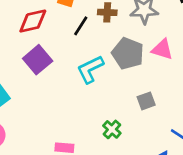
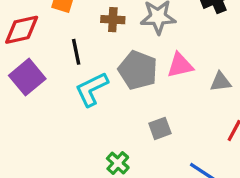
black line: (81, 26) -> (76, 52), moved, turned -45
pink triangle: (162, 49) -> (180, 65), turned -30

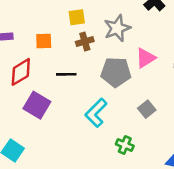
black line: (76, 52) -> (66, 74), turned -60
cyan L-shape: (92, 89) -> (96, 113), moved

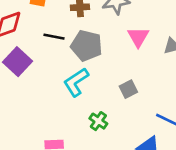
pink triangle: (145, 58) -> (138, 37), turned -40
gray pentagon: (116, 72) -> (87, 46), moved

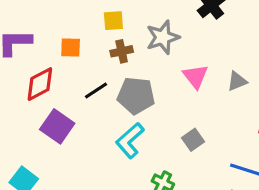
black line: (54, 37) -> (96, 91), turned -36

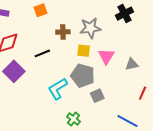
yellow square: (113, 21) -> (84, 51), moved
orange square: (71, 47) -> (41, 10), moved, turned -32
gray pentagon: (136, 96) -> (83, 76), moved

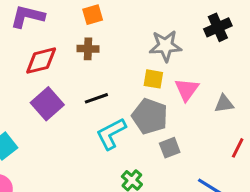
brown cross: (63, 32) -> (88, 49), moved
black line: (42, 53) -> (96, 98), moved

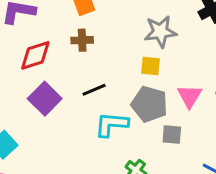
pink triangle: (187, 90) -> (190, 96), moved
cyan L-shape: (111, 134) -> (112, 124), turned 36
gray square: (170, 148) -> (172, 134), turned 30

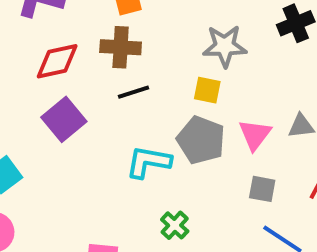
brown cross: (82, 40) -> (121, 47), size x1.4
black line: (94, 90) -> (134, 92), moved
gray square: (172, 134) -> (262, 189), moved

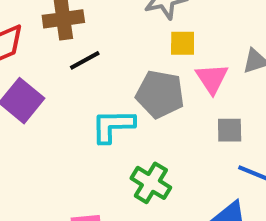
yellow square: (207, 90) -> (183, 43), moved
green cross: (175, 225) -> (151, 183), size x1.4

